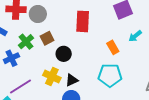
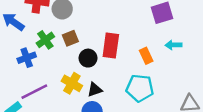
red rectangle: (83, 21) -> (111, 46), moved
cyan arrow: (135, 36) -> (173, 45), turned 32

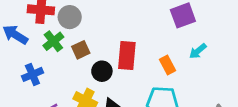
green cross: (45, 40) -> (53, 41), moved
cyan arrow: (173, 45) -> (198, 51), turned -35

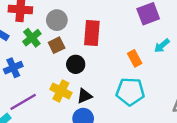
gray circle: (70, 17) -> (57, 20), moved
red rectangle: (127, 56) -> (92, 33), moved

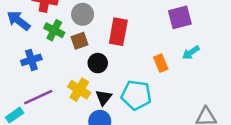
green cross: (32, 38) -> (54, 30), turned -30
cyan pentagon: (130, 92) -> (136, 95), moved
black triangle: (85, 96) -> (104, 98), turned -35

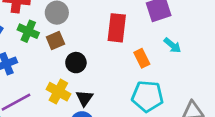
red rectangle: (118, 32) -> (117, 28), moved
cyan arrow: (191, 53) -> (172, 45), turned -102
cyan pentagon: (136, 95) -> (147, 96), moved

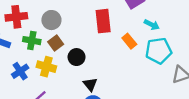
yellow cross: (58, 92) -> (46, 67), moved
cyan pentagon: (147, 96) -> (159, 51), moved

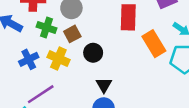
orange rectangle: (129, 41) -> (154, 44), size x1.5

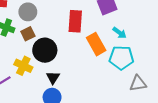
black circle: (93, 53) -> (45, 50), size x1.5
yellow cross: (58, 59) -> (23, 66), moved

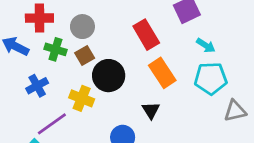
red rectangle: (75, 21) -> (146, 35), turned -30
orange rectangle: (96, 44) -> (162, 73), moved
black triangle: (53, 78) -> (151, 110), moved

